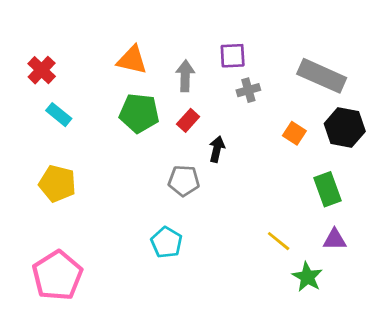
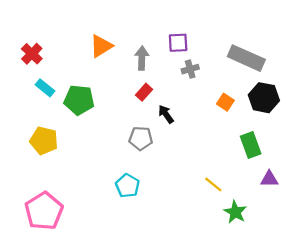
orange triangle: (132, 60) -> (101, 46), turned -45
green pentagon: (139, 113) -> (79, 100), moved
black arrow: (217, 149) -> (166, 114), turned -48
purple triangle: (335, 240) -> (269, 179), moved

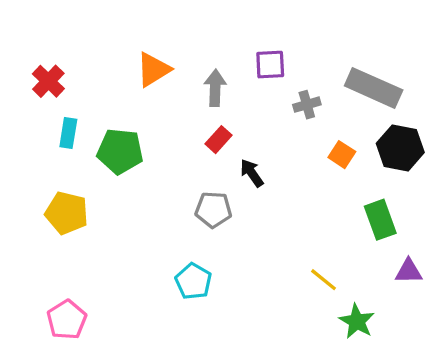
gray cross: (190, 69) -> (307, 105), moved
cyan rectangle: (45, 88) -> (68, 133), turned 60
pink pentagon: (44, 211) -> (67, 320), size x0.7

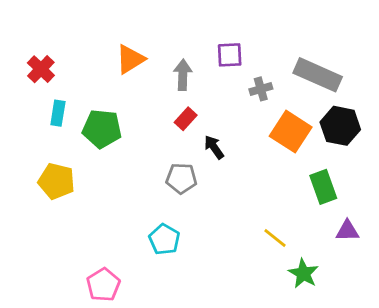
orange square: (342, 155) -> (291, 132), size x1.8
pink pentagon: (67, 320) -> (103, 285), moved

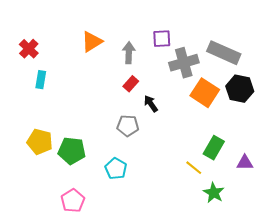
gray cross: (261, 89) -> (184, 63), size x1.8
green pentagon: (102, 129) -> (72, 151), moved
yellow pentagon: (56, 181) -> (40, 142), moved
green rectangle: (323, 187) -> (214, 148), moved, turned 50

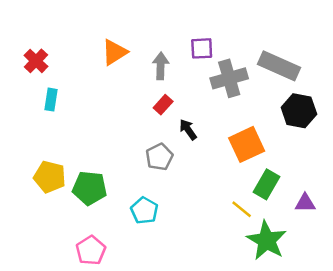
orange square: (205, 93) -> (247, 144), moved, turned 32
gray pentagon: (128, 126) -> (159, 157), turned -30
green star: (214, 193) -> (267, 240), size x1.5

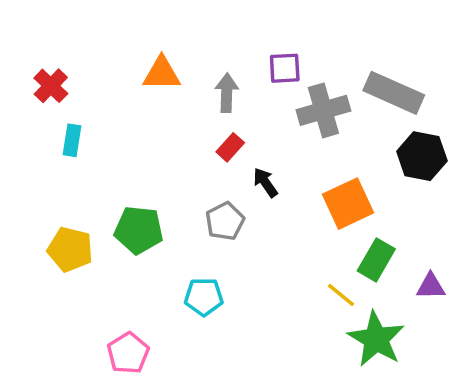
orange triangle: (114, 52) -> (162, 73), turned 32
green pentagon: (90, 188) -> (139, 230), moved
cyan pentagon: (144, 210) -> (204, 297), turned -30

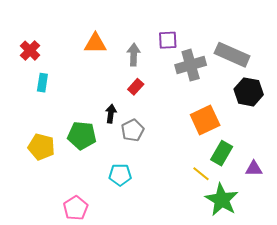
black arrow: (265, 183) -> (111, 114), moved, turned 42

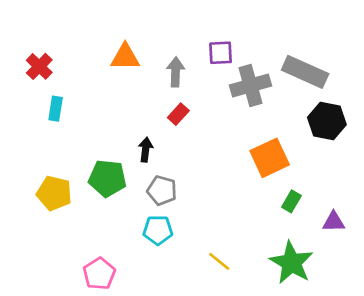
gray pentagon: (133, 130) -> (162, 190), moved, turned -30
green rectangle: (222, 153) -> (291, 201), size x0.7
yellow line: (201, 174) -> (219, 261), moved

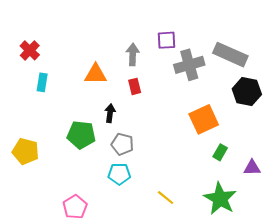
orange triangle: (125, 57) -> (96, 74), moved
red rectangle: (178, 114) -> (135, 86), turned -56
yellow pentagon: (54, 193) -> (26, 151), moved

